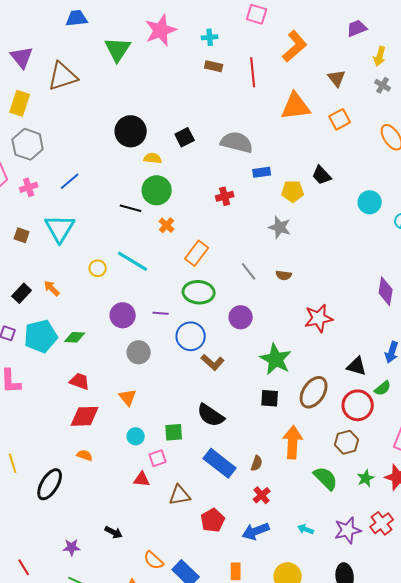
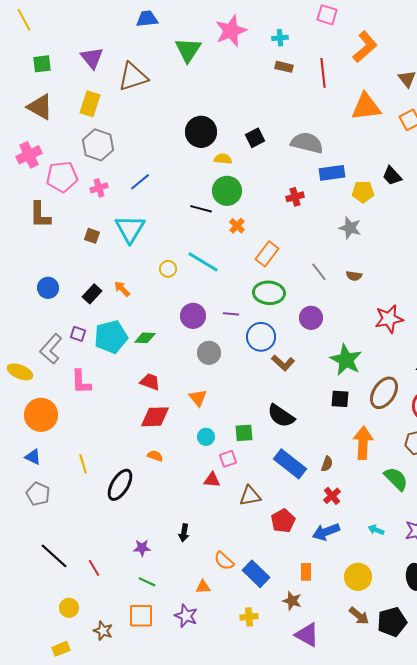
blue rectangle: (262, 172) -> (332, 173), size x1.4
black arrow: (114, 532) -> (184, 533), turned 72

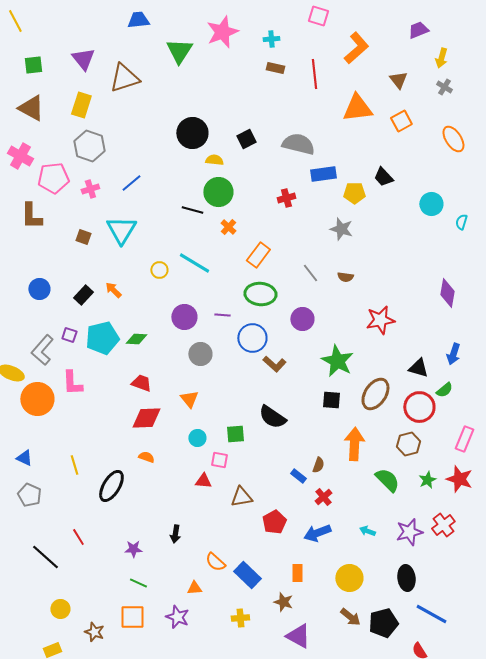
pink cross: (29, 155) -> (20, 156), turned -35
orange circle: (41, 415) -> (37, 399), moved
pink square: (228, 459) -> (219, 460), turned 30
blue rectangle: (290, 464) -> (298, 476), moved, size x0.5
red line: (94, 568) -> (78, 537), moved

